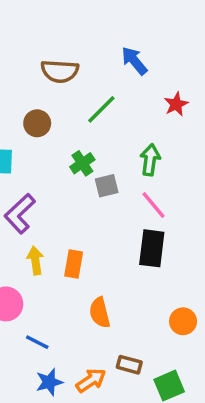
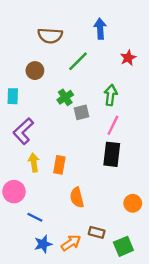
blue arrow: (134, 61) -> (100, 29), turned 36
pink line: (154, 205) -> (113, 125), turned 66

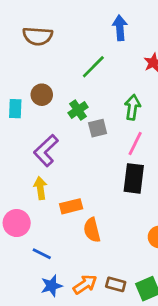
brown semicircle: (50, 36) -> (38, 36), moved
brown circle: (35, 71) -> (42, 95), moved
purple L-shape: (23, 131) -> (46, 150), moved
orange rectangle: (59, 165) -> (71, 206), moved, turned 66
brown rectangle: (97, 232) -> (116, 284), moved

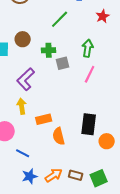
green cross: (78, 110) -> (49, 50), turned 32
black rectangle: (134, 178) -> (89, 124), moved

